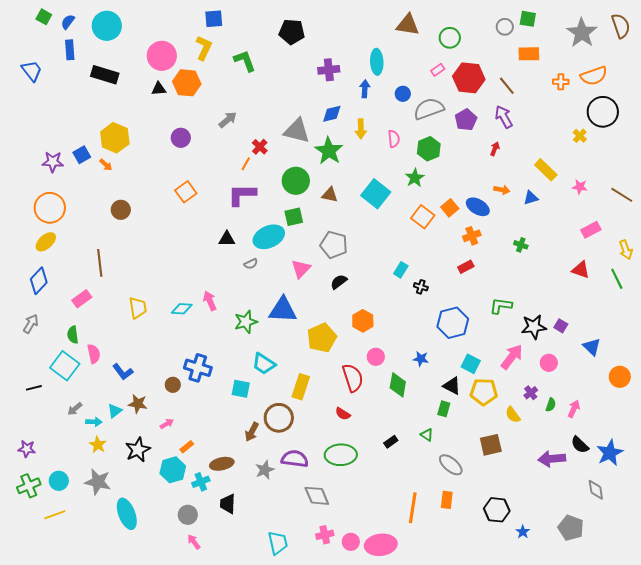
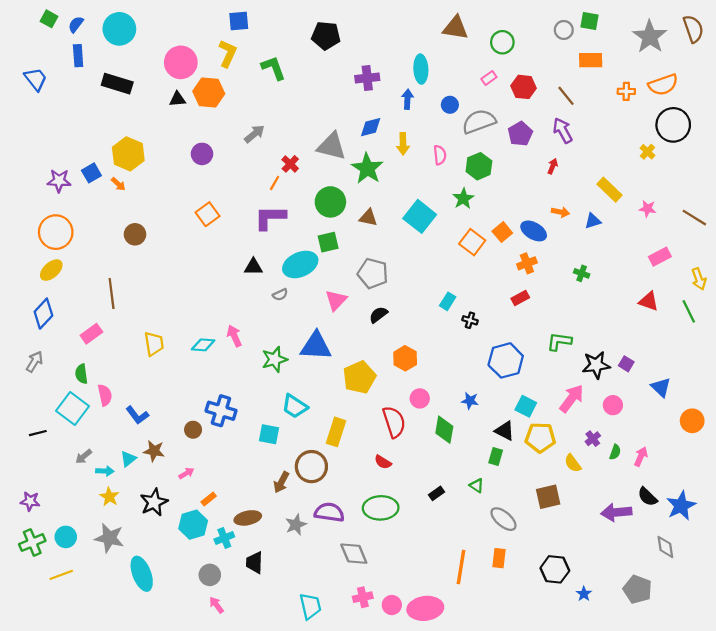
red hexagon: (469, 78) -> (524, 87), size x0.7

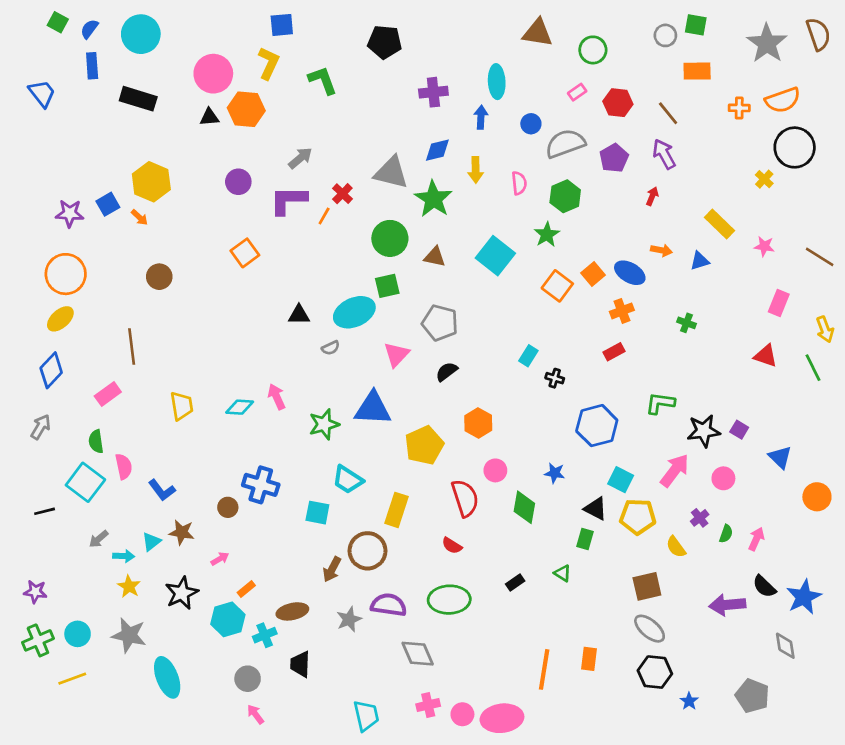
purple L-shape: (270, 218) -> (288, 200), moved
pink rectangle: (660, 257) -> (779, 303), turned -40
gray ellipse: (503, 519) -> (650, 629), moved

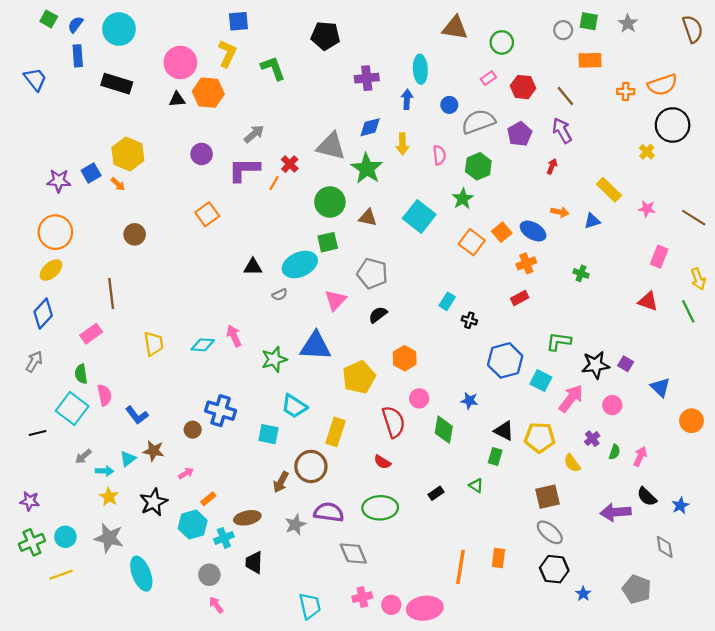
gray star: (767, 43) -> (628, 23), moved, size x0.6
cyan square: (621, 480) -> (541, 381), moved
blue star: (804, 597) -> (680, 506), size x0.6

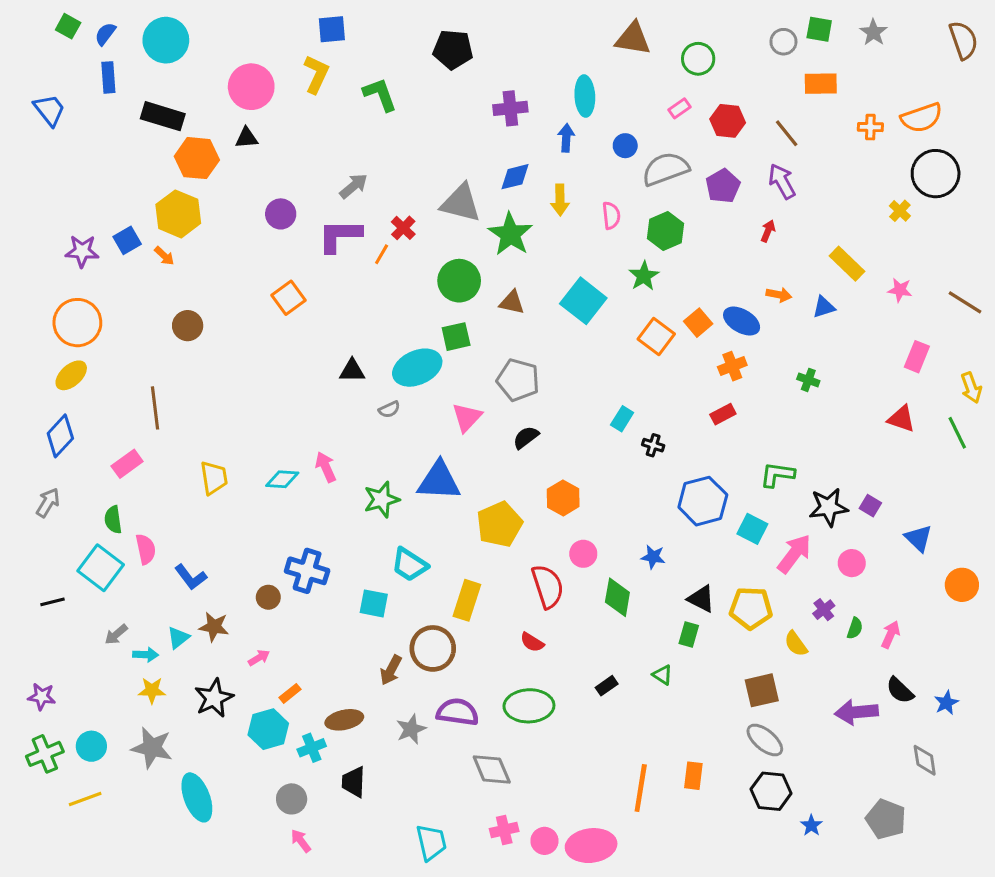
orange hexagon: (208, 93) -> (197, 158), moved
yellow star: (109, 497) -> (152, 690), turned -30

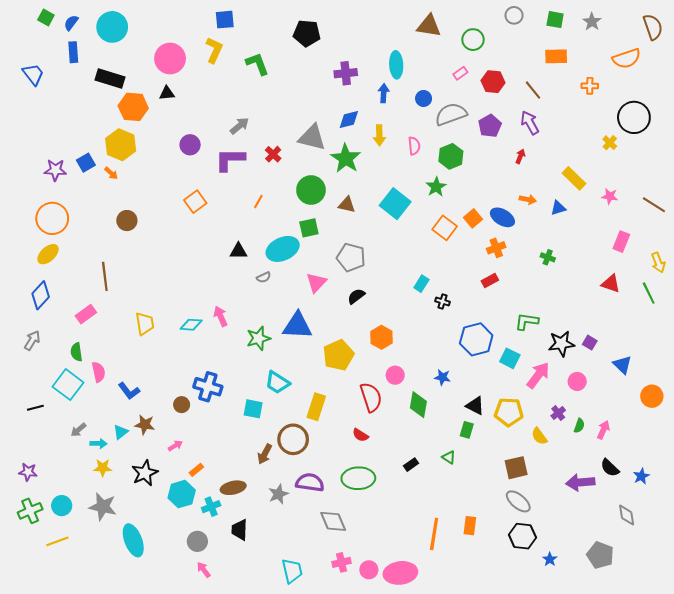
gray circle: (783, 42) -> (514, 15), moved
orange semicircle: (922, 118) -> (627, 59), moved
orange line: (382, 254) -> (258, 202), moved

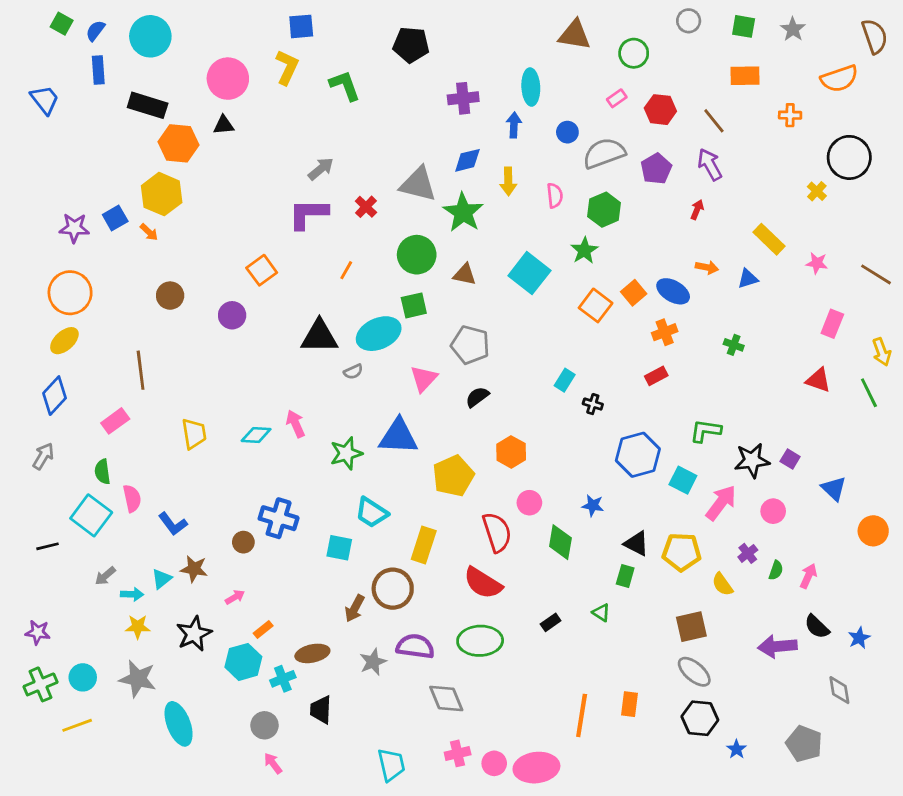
purple circle: (190, 145) -> (232, 315), moved
black triangle: (238, 251) -> (319, 336), size x1.6
red semicircle: (360, 435) -> (483, 583), size x1.8

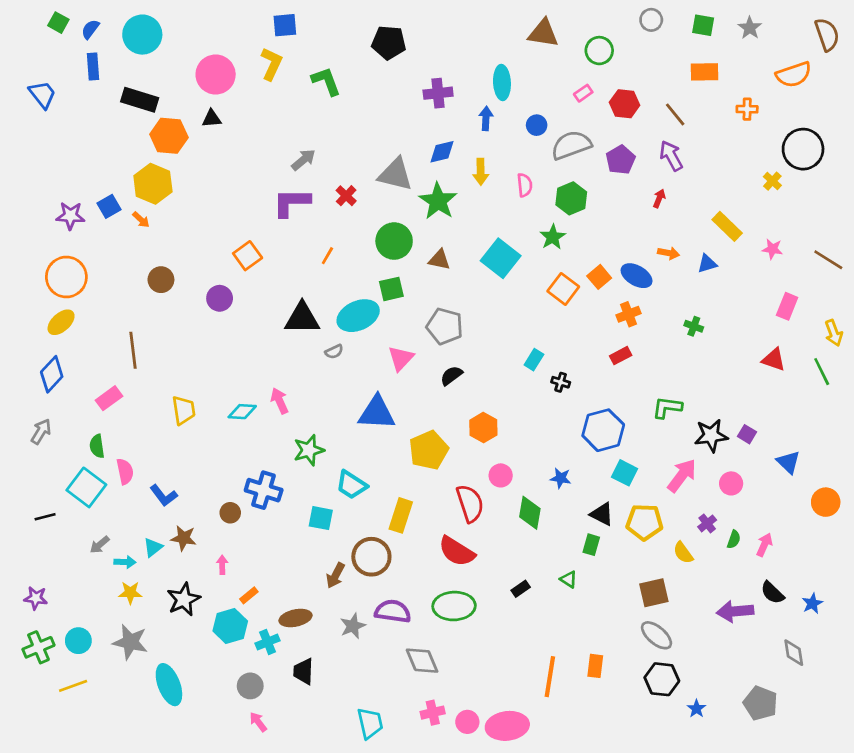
green star: (346, 453) -> (309, 450), moved
cyan square: (683, 480) -> (625, 473), moved
pink arrow: (235, 597) -> (222, 565), turned -60

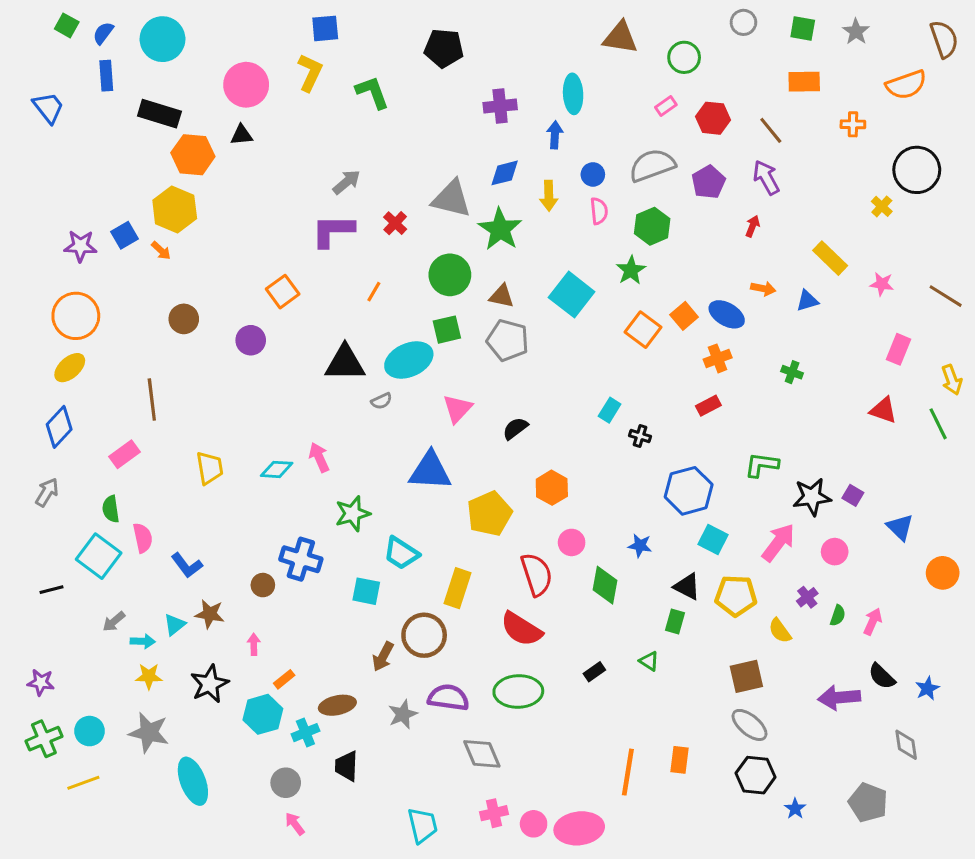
blue circle: (537, 125) -> (593, 174), moved
gray pentagon: (445, 326) -> (508, 340), moved

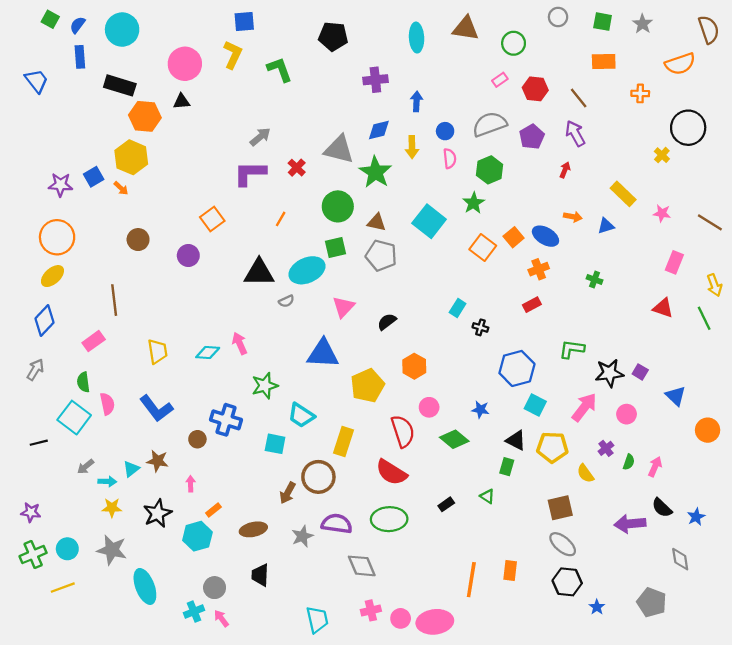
cyan ellipse: (573, 94) -> (417, 38), moved
blue L-shape: (187, 565) -> (156, 408), moved, size x1.4
green diamond: (605, 585) -> (454, 439), turned -60
cyan cross: (305, 733) -> (194, 612), moved

